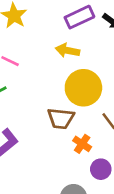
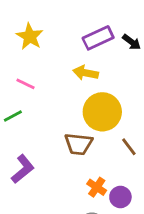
orange cross: (82, 144) -> (97, 187), moved

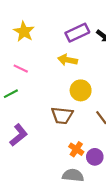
yellow circle: (102, 112) -> (81, 90), size x0.7

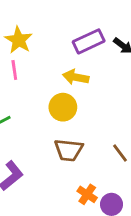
pink line: (21, 69) -> (14, 70), moved, turned 56
yellow circle: (81, 90) -> (63, 107), moved

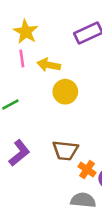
yellow arrow: (76, 77) -> (49, 65), moved
brown trapezoid: (69, 150) -> (65, 150), moved

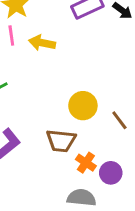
yellow circle: (65, 92) -> (83, 106), moved

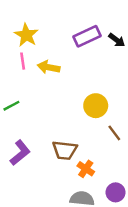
yellow circle: (83, 106) -> (96, 106), moved
purple circle: (111, 173) -> (116, 192), moved

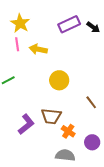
yellow circle: (96, 106) -> (59, 80), moved
purple L-shape: (20, 153) -> (26, 124), moved
purple circle: (116, 192) -> (92, 142), moved

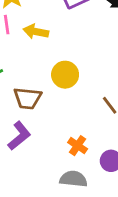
brown trapezoid: (51, 116) -> (28, 98), moved

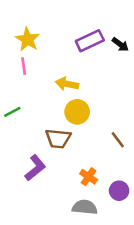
yellow arrow: (36, 32) -> (67, 84), moved
brown trapezoid: (28, 98) -> (58, 139), moved

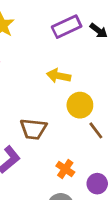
yellow arrow: (67, 84) -> (59, 76), moved
yellow circle: (77, 112) -> (80, 105), moved

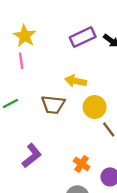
brown trapezoid: (33, 129) -> (53, 105), moved

